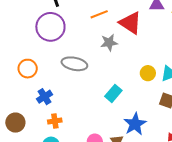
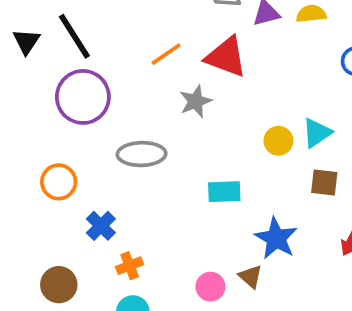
cyan rectangle: (113, 93) -> (224, 192), turned 60

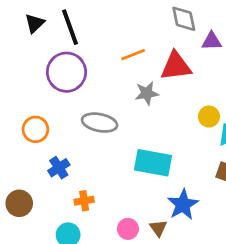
red triangle: (226, 57) -> (176, 66), turned -40
yellow circle: (278, 141) -> (209, 117), moved
cyan rectangle: (224, 192) -> (153, 163), size x1.5
orange cross: (130, 266) -> (84, 201), moved

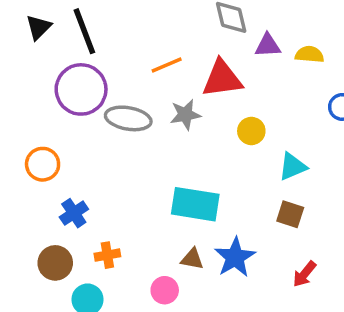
yellow circle: (209, 117) -> (251, 131), moved
gray ellipse: (100, 123) -> (128, 118), moved
brown circle: (19, 203) -> (55, 263), moved
brown triangle: (158, 228) -> (192, 259), moved, turned -42

